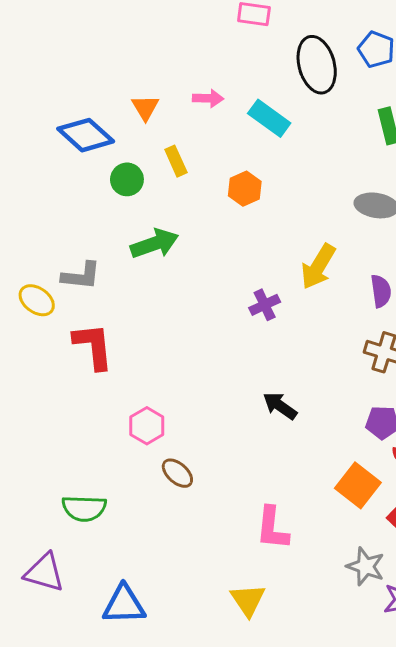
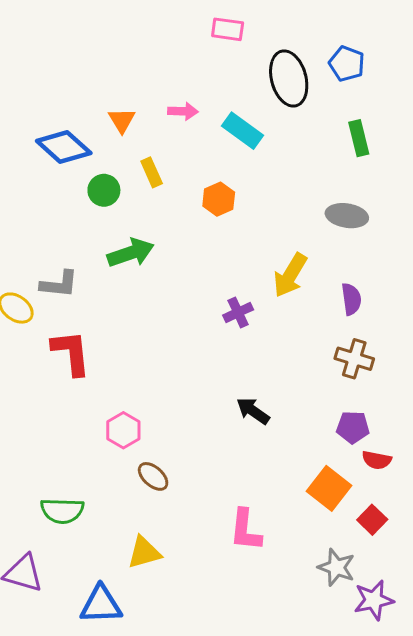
yellow triangle: (248, 600) -> (144, 552), moved, turned 48

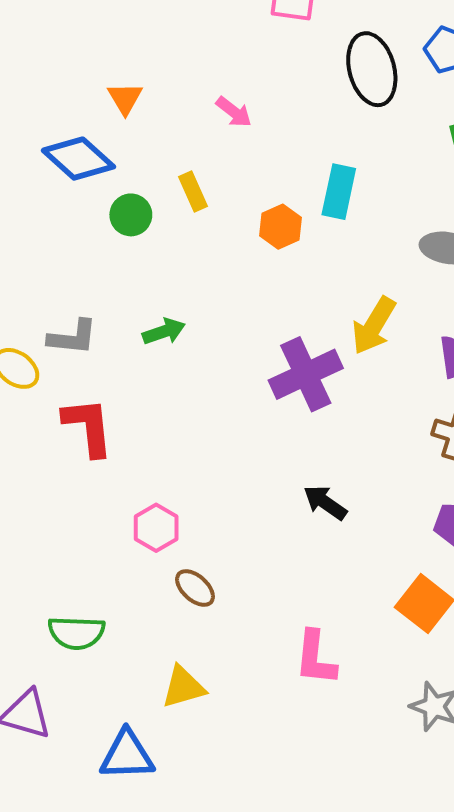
pink arrow: (183, 111) -> (234, 112), turned 36
orange triangle: (122, 120) -> (125, 98), moved
cyan rectangle: (243, 131) -> (339, 192), moved, turned 66
green arrow: (131, 253) -> (164, 331), moved, size x0.7
purple cross: (238, 312) -> (306, 374), size x1.8

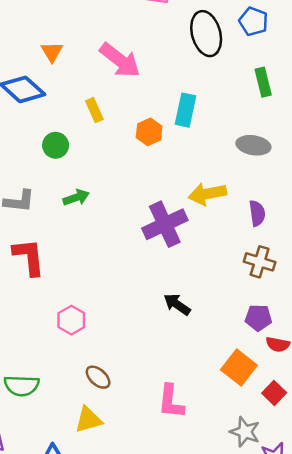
pink arrow: (234, 112) -> (120, 60), size x1.8
green circle: (131, 215) -> (56, 145), moved
yellow arrow: (374, 326) -> (207, 194), turned 48
brown ellipse: (195, 588) -> (98, 377), moved

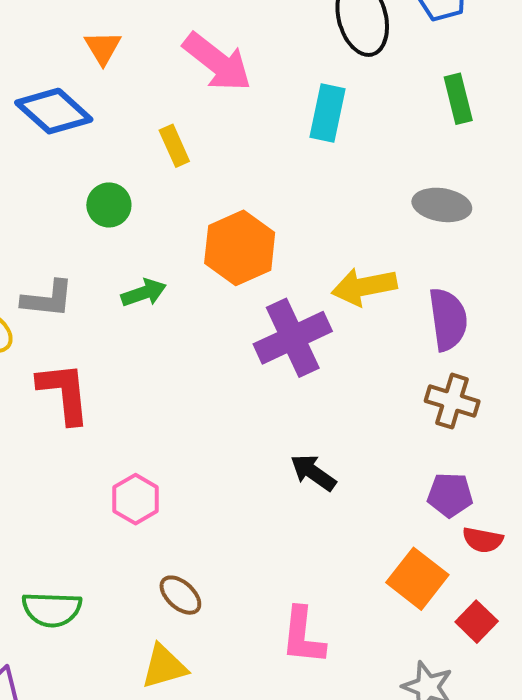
cyan rectangle: (185, 110) -> (327, 113), moved
orange hexagon: (149, 132) -> (240, 248), moved, size x1.6
purple semicircle: (257, 213) -> (448, 319), size x1.4

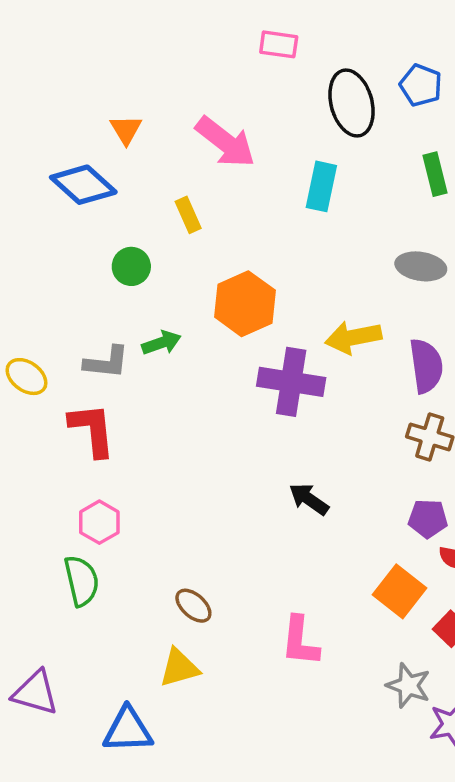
gray L-shape: (48, 299) -> (106, 362), moved
purple cross: (293, 338) -> (291, 382), turned 34
pink hexagon: (136, 499) -> (99, 522), moved
green semicircle: (52, 609) -> (82, 581), moved, turned -105

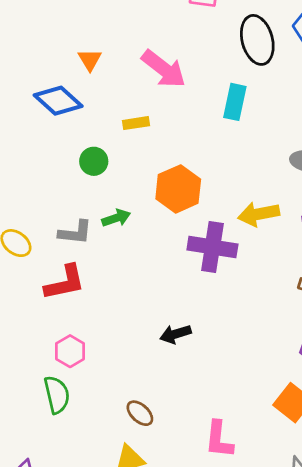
yellow rectangle: (188, 215) -> (136, 123), turned -75
red L-shape: (92, 430) -> (65, 283), turned 84
black arrow: (309, 499) -> (176, 334), moved, turned -52

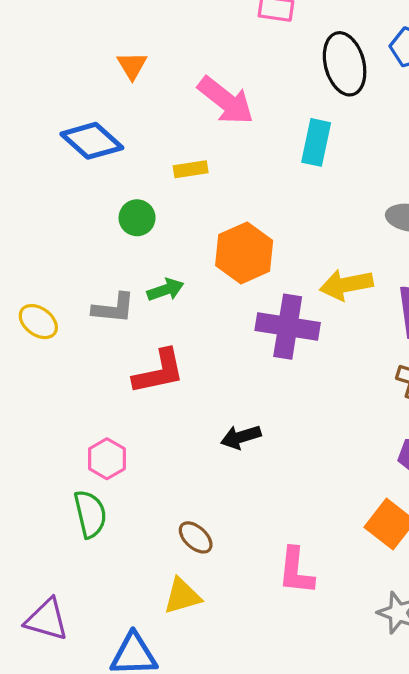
orange triangle: (90, 60) -> (132, 65), moved
red L-shape: (65, 283) -> (159, 372), moved

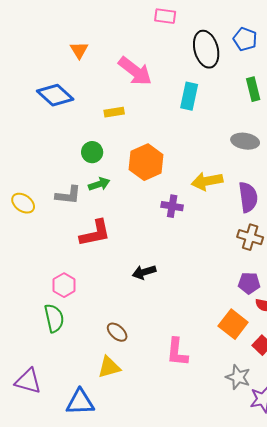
green circle: (137, 218) -> (92, 152), moved
purple cross: (288, 327) -> (172, 206), size x0.6

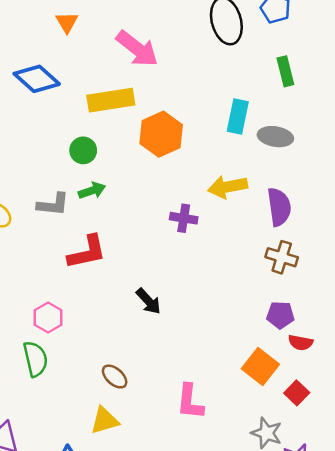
cyan rectangle: (189, 96) -> (238, 116), moved
yellow rectangle: (114, 112) -> (111, 100), size x1.8
orange hexagon: (146, 162) -> (161, 134), moved
black arrow: (144, 272) -> (149, 301), turned -115

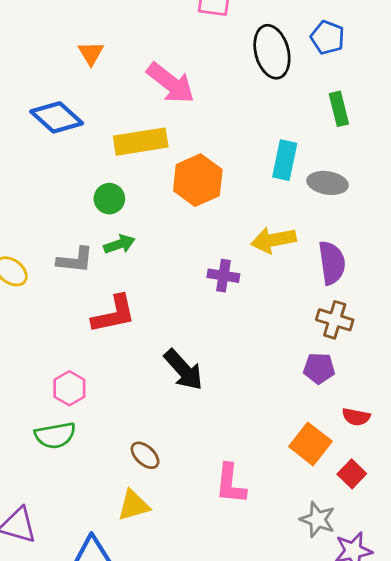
black arrow: (149, 301) -> (184, 370), size x1.4
purple pentagon: (280, 315) -> (319, 368), moved
green semicircle: (35, 359) -> (55, 435), turned 93

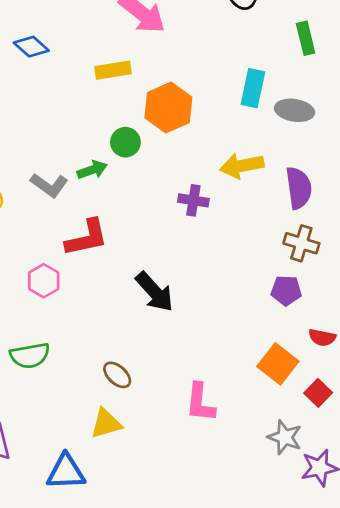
blue diamond: (57, 117) -> (31, 47), size x0.7
yellow rectangle: (141, 142) -> (113, 70), size x0.7
green circle: (109, 199) -> (125, 142), moved
gray L-shape: (75, 260) -> (49, 185), turned 30
pink hexagon: (69, 388) -> (44, 281), moved

